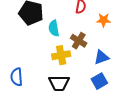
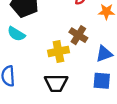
cyan semicircle: (54, 28) -> (16, 34), moved, turned -49
blue square: (99, 81) -> (102, 81), turned 35

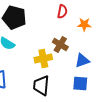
black trapezoid: (56, 83) -> (41, 86), turned 95

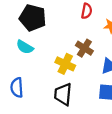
yellow cross: (43, 58) -> (65, 64), turned 36

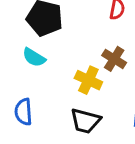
black trapezoid: (63, 94) -> (85, 121), turned -80

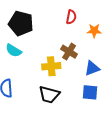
yellow cross: (88, 80) -> (51, 66), turned -30

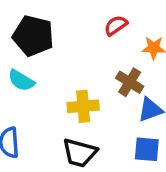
red semicircle: (71, 17) -> (116, 25), turned -136
brown cross: (69, 52) -> (130, 82), moved

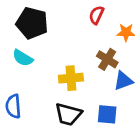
red semicircle: (116, 25) -> (96, 15), turned -30
blue square: (147, 149) -> (107, 114), moved

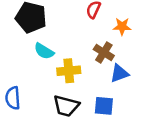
cyan semicircle: (23, 58) -> (44, 51), moved

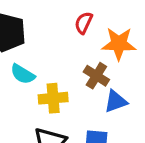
orange star: (122, 26) -> (119, 44), size x1.5

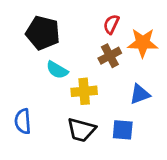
brown cross: (96, 76) -> (110, 56), moved, turned 30

